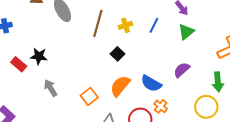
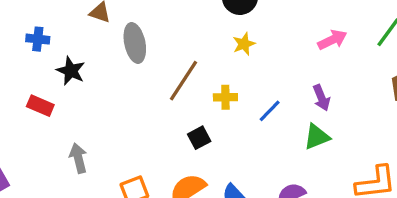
black star: (39, 56) -> (71, 71), moved
red rectangle: (19, 64) -> (40, 106), turned -35

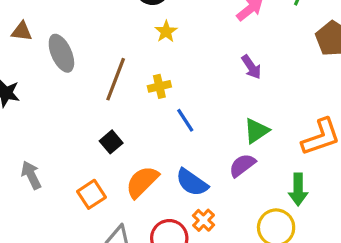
blue line: (270, 111) -> (185, 120), moved, turned -65
green triangle: (317, 137) -> (256, 131), moved
black square: (199, 138) -> (111, 142), moved

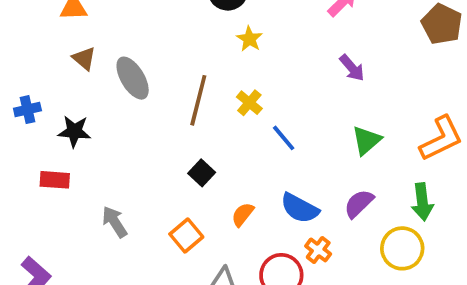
brown triangle: (22, 31) -> (84, 58), turned 40
yellow cross: (159, 86) -> (249, 103), turned -30
purple semicircle: (242, 165) -> (359, 204), moved
orange semicircle: (142, 182) -> (243, 214), size x0.6

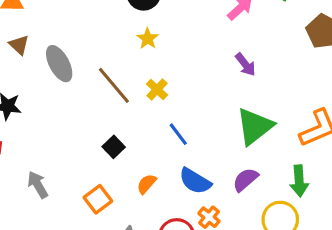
yellow star: (249, 39) -> (148, 39), moved
brown line: (198, 100) -> (114, 85), turned -57
blue line: (284, 138) -> (178, 134), moved
green triangle: (367, 140) -> (255, 126), size x1.5

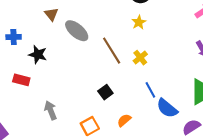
gray ellipse: (59, 64) -> (77, 31), turned -30
blue semicircle: (195, 181) -> (167, 108), moved

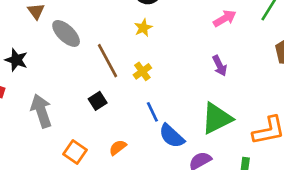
black square: (105, 92) -> (98, 101), moved
gray arrow: (51, 110) -> (41, 111), moved, size x1.4
orange square: (90, 126) -> (75, 152), turned -30

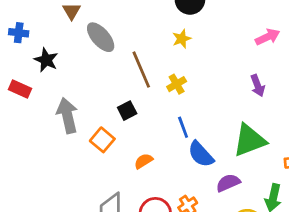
orange square: (75, 152) -> (102, 140), moved

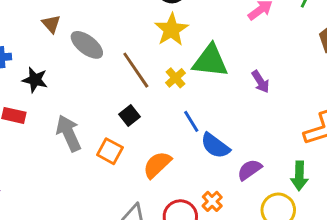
yellow star: (182, 39) -> (171, 30), size x1.6
purple arrow: (258, 86) -> (261, 82), moved
green triangle: (249, 140) -> (210, 61), moved, turned 39
orange semicircle: (144, 161) -> (157, 165), size x1.5

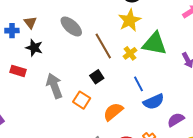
brown triangle: (51, 24) -> (30, 22), moved
blue semicircle: (215, 146) -> (154, 102), turned -65

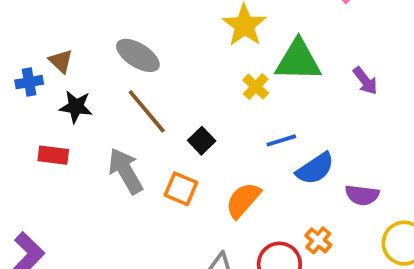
brown line: (103, 46) -> (147, 111), moved
blue line: (139, 84) -> (281, 140), turned -70
purple semicircle: (176, 120) -> (362, 195), turned -132

